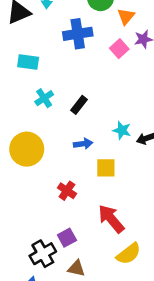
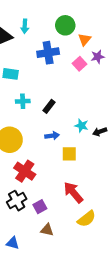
cyan cross: (44, 98) -> (23, 101), turned 32
red cross: (67, 191) -> (25, 171), moved, size x1.5
black cross: (43, 254) -> (17, 201), moved

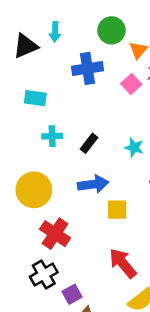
cyan star: (81, 126) -> (134, 148), moved
blue arrow: (52, 136) -> (93, 184), size x1.5
purple square: (40, 207) -> (72, 294), moved

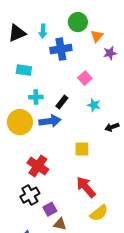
cyan arrow: (55, 32) -> (43, 31), moved
pink square: (131, 84) -> (85, 78), moved
blue arrow: (93, 184) -> (50, 121), moved
yellow circle: (34, 190) -> (20, 122), moved

